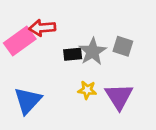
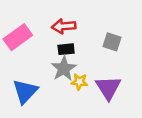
red arrow: (42, 28) -> (64, 26), moved
gray star: (92, 52) -> (64, 68), moved

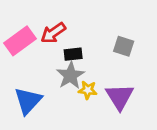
red arrow: (64, 26) -> (53, 33), moved, turned -30

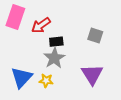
pink rectangle: (20, 41) -> (15, 17), moved, turned -35
yellow star: (88, 90) -> (46, 81), moved

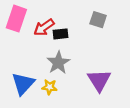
gray square: (95, 36) -> (98, 20), moved
black rectangle: (56, 42) -> (61, 34), moved

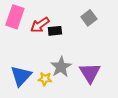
gray square: (98, 20) -> (89, 18), turned 35
gray star: (58, 63) -> (61, 67), moved

